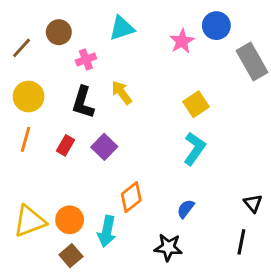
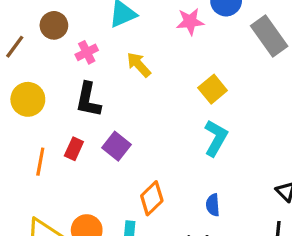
pink star: (182, 41) -> (190, 22), turned 30
yellow arrow: (122, 93) -> (139, 65), moved
orange line: (25, 139) -> (40, 162), moved
blue semicircle: (186, 209) -> (213, 205), turned -36

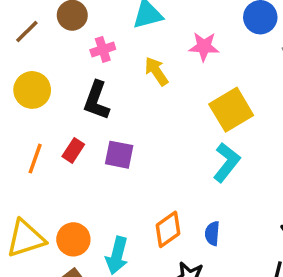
pink star: (190, 22) -> (204, 47), moved
yellow square: (213, 89) -> (231, 110), size x1.4
purple square: (117, 146) -> (119, 155), turned -36
orange diamond: (152, 198) -> (168, 229), moved

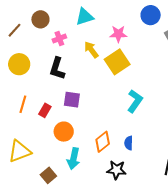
yellow square: (231, 110) -> (117, 62), moved
red rectangle: (73, 150) -> (45, 110), moved
orange circle: (73, 239) -> (64, 132), moved

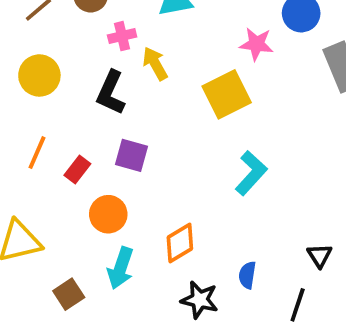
pink star: (118, 34) -> (256, 44), moved
yellow arrow: (91, 50) -> (155, 64), moved
blue semicircle: (129, 143) -> (247, 275), moved

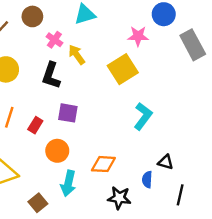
pink cross: (122, 36) -> (54, 40), turned -35
orange diamond: (180, 243) -> (103, 164), turned 40
black triangle: (320, 256) -> (166, 162), moved, turned -35

